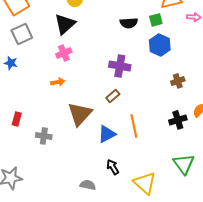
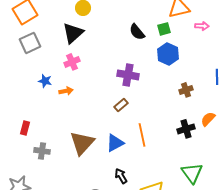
black semicircle: (129, 23) -> (137, 32), turned 54
blue star: (11, 63) -> (45, 81), moved
brown triangle: (80, 114) -> (82, 143), moved
gray cross: (44, 136) -> (42, 151), moved

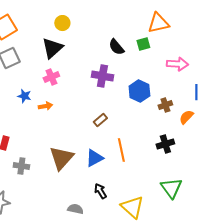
pink arrow: (202, 26) -> (177, 64), moved, size x1.5
blue hexagon: (168, 54) -> (139, 91), moved
purple cross: (128, 75) -> (102, 76), moved
orange semicircle: (208, 119) -> (186, 117), moved

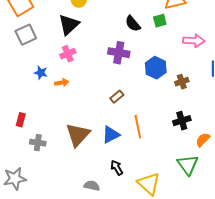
orange semicircle: (186, 117) -> (203, 140), moved

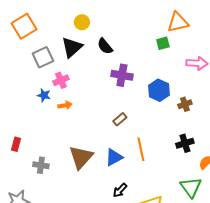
black semicircle: (133, 24) -> (105, 46), moved
gray square: (26, 35) -> (43, 57), moved
pink cross: (68, 54) -> (61, 80), moved
red rectangle: (21, 120) -> (16, 144), moved
black arrow: (117, 168) -> (120, 190), turned -105

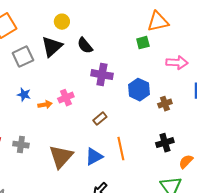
pink cross: (61, 80) -> (66, 98), moved
gray cross: (41, 165) -> (21, 145), moved

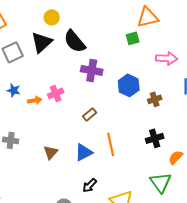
black semicircle: (85, 46) -> (75, 41), size x1.4
brown triangle: (61, 157) -> (51, 152), size x0.6

